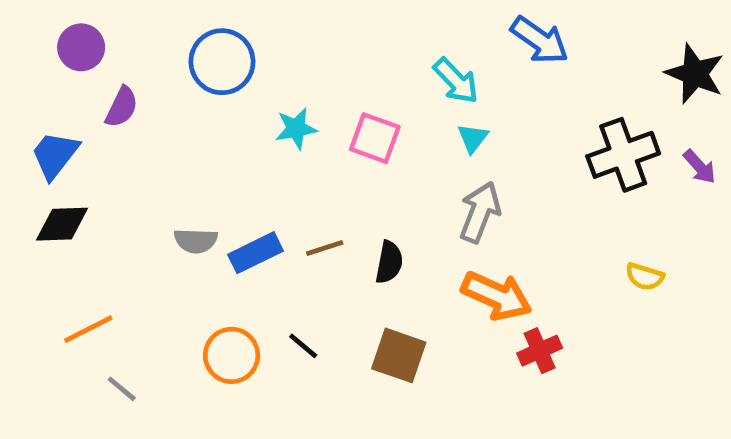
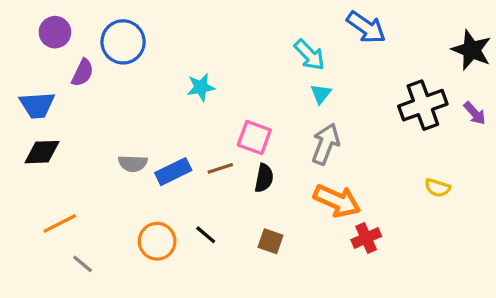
blue circle: (222, 62) -> (123, 42), moved
pink square: (375, 138) -> (254, 138), moved
blue trapezoid: (55, 155) -> (37, 105), turned -132
brown square: (399, 355) -> (271, 241), size x0.7

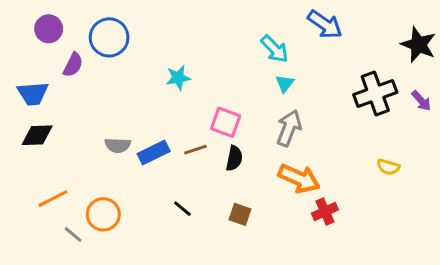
orange circle: (157, 241) -> (103, 214), moved

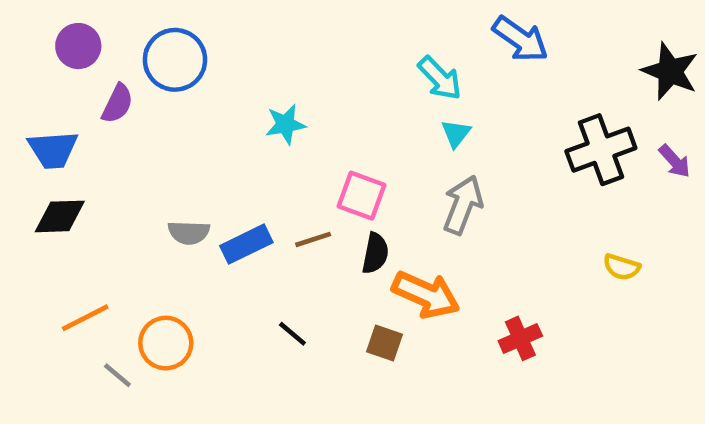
orange arrow: (299, 178) -> (426, 295), moved

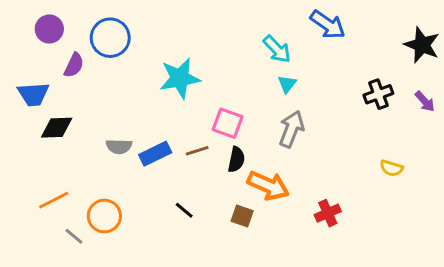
cyan star: (285, 124) -> (180, 78), size x1.6
black cross: (601, 150) -> (378, 94), size x0.7
black diamond: (60, 216) -> (57, 128), moved

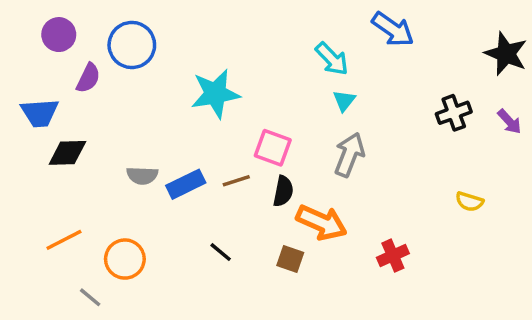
gray line: (74, 236) -> (90, 297), moved

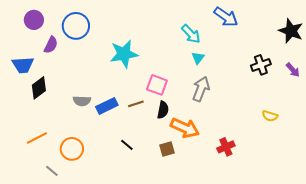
black diamond: (67, 153) -> (39, 88), turned -35
brown square: (290, 259) -> (167, 149), turned -35

